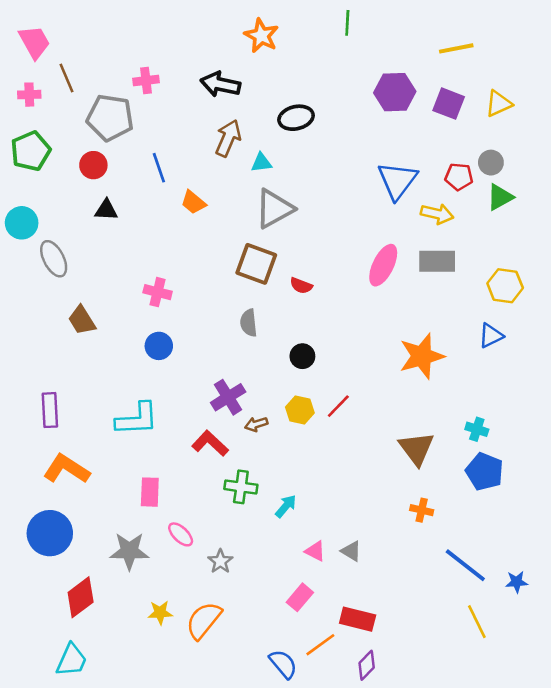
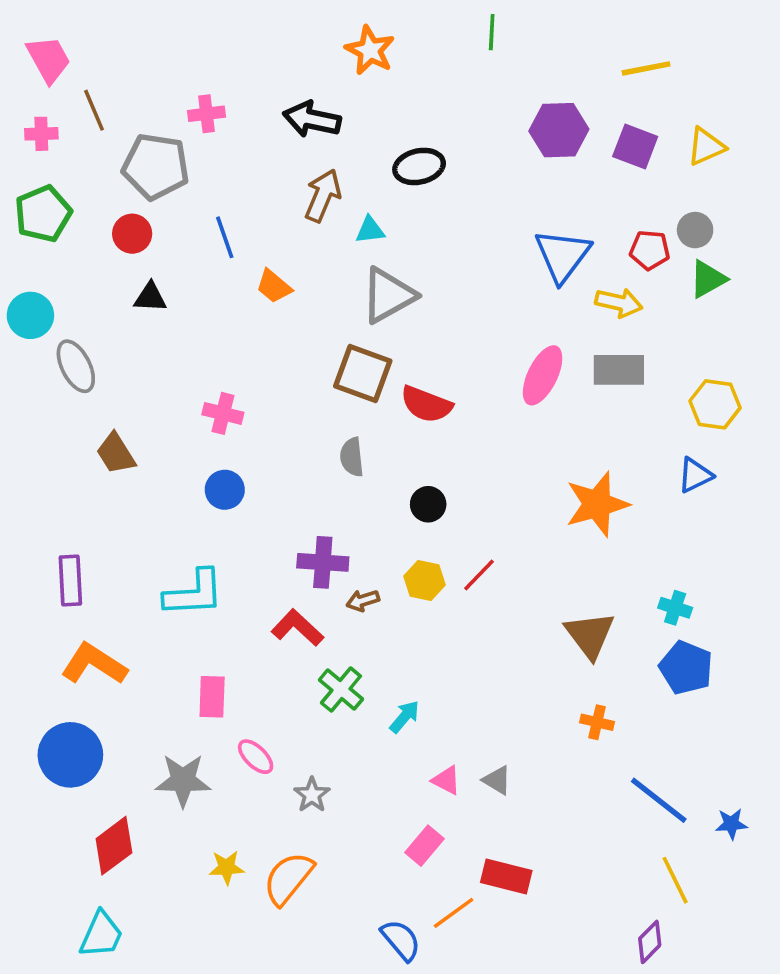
red semicircle: (301, 286) -> (426, 404), size x1.6
purple cross: (228, 397) -> (323, 562), turned 36
green cross: (241, 487) -> (341, 689), turned 32
purple diamond: (367, 665) -> (650, 942), moved

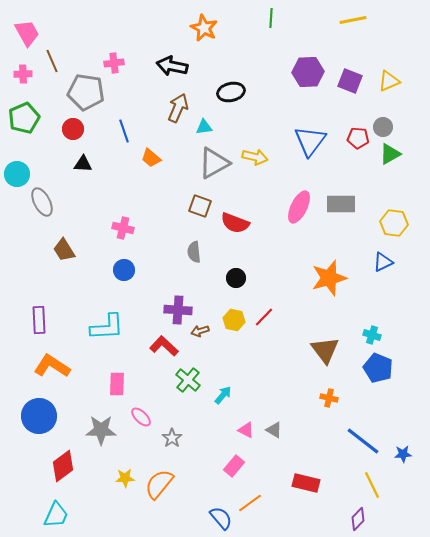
yellow line: (646, 68) -> (353, 20), moved
yellow arrow: (619, 303) -> (255, 157), moved
brown square: (363, 374) -> (200, 206), size x0.7
red rectangle: (506, 877) -> (306, 483), moved

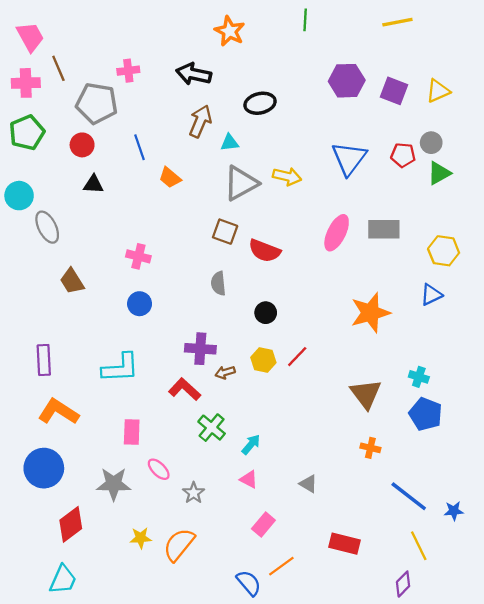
pink cross: (23, 74) -> (26, 83), size x1.4
pink triangle: (246, 430) -> (249, 479), moved

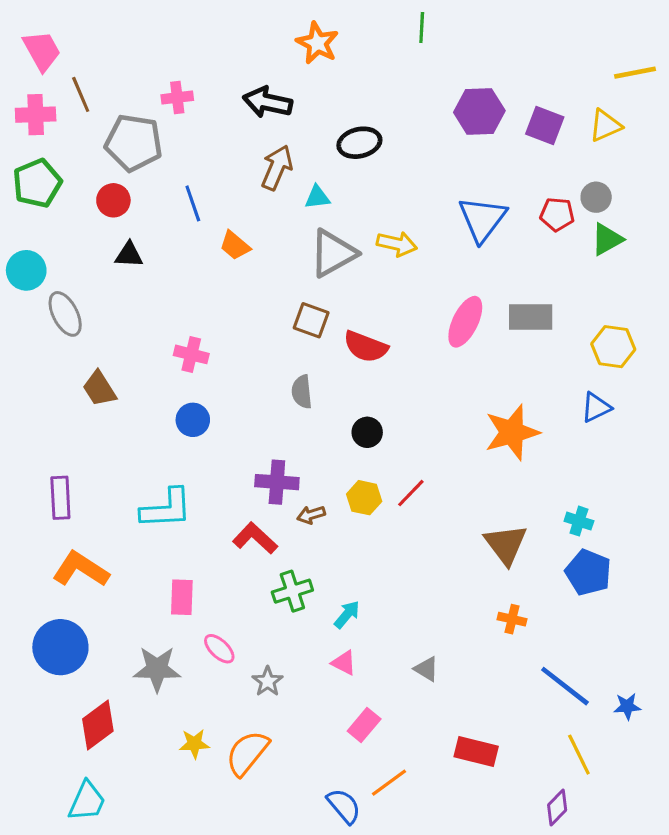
yellow line: (397, 22) -> (635, 73), moved
green cross: (212, 428) -> (292, 591), turned 32

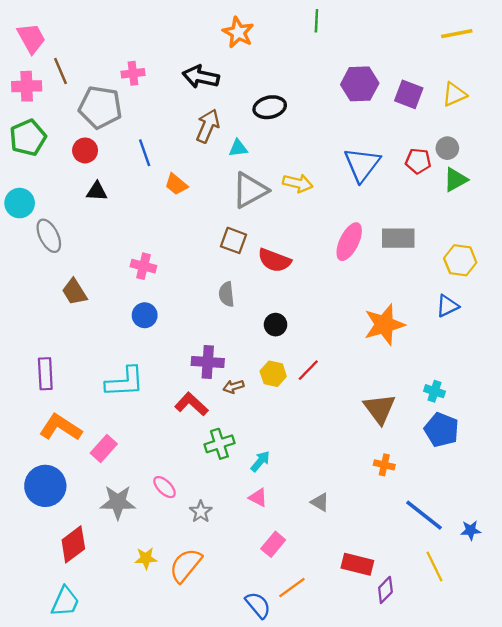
yellow line: (635, 73) -> (457, 34), moved
pink rectangle: (182, 597) -> (104, 448), moved, turned 40
purple diamond: (557, 808) -> (385, 590), moved

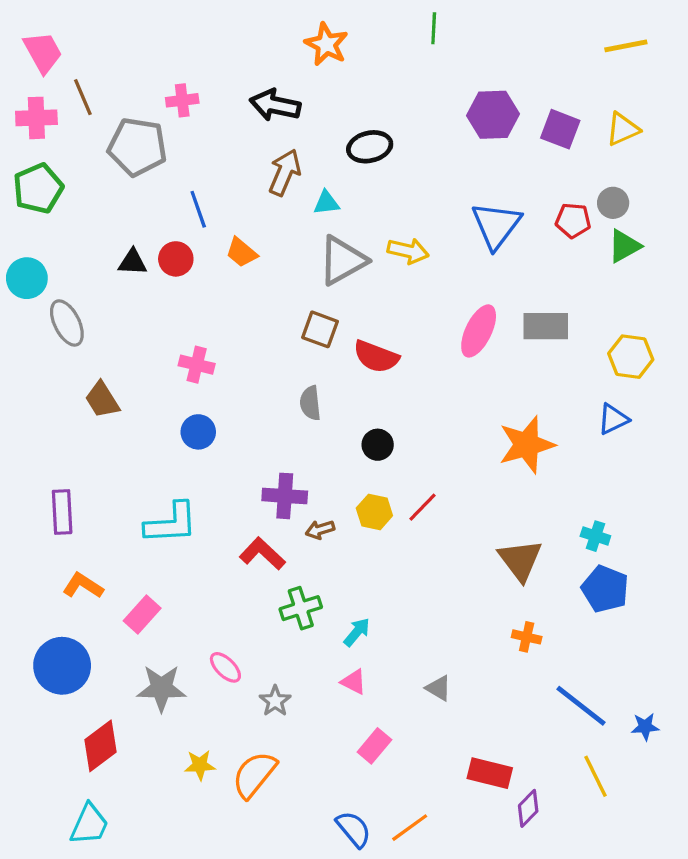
red circle: (85, 150) -> (176, 259), moved
orange L-shape: (61, 427) -> (83, 586), size x0.7
orange line: (292, 588) -> (410, 828), moved

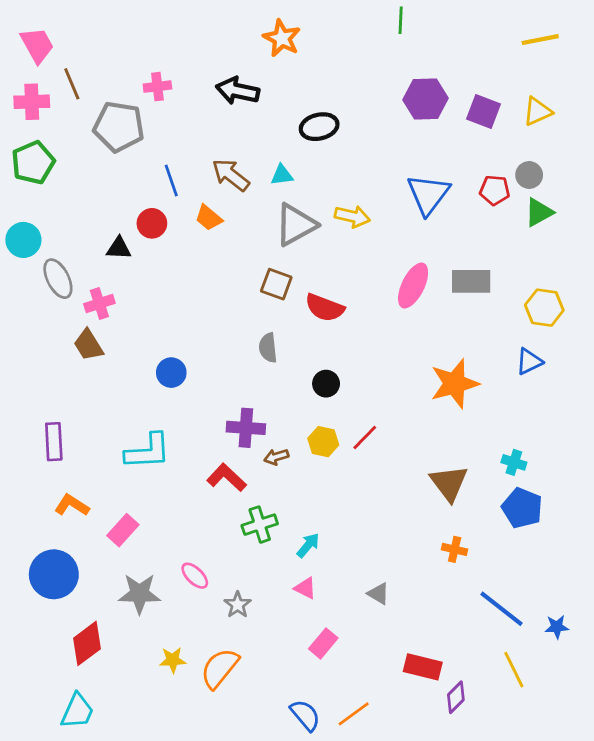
green line: (434, 28) -> (401, 20), moved
brown arrow: (285, 172) -> (231, 175), moved, turned -75
black triangle: (133, 262) -> (119, 248), moved
pink cross: (197, 365) -> (99, 303), moved, turned -32

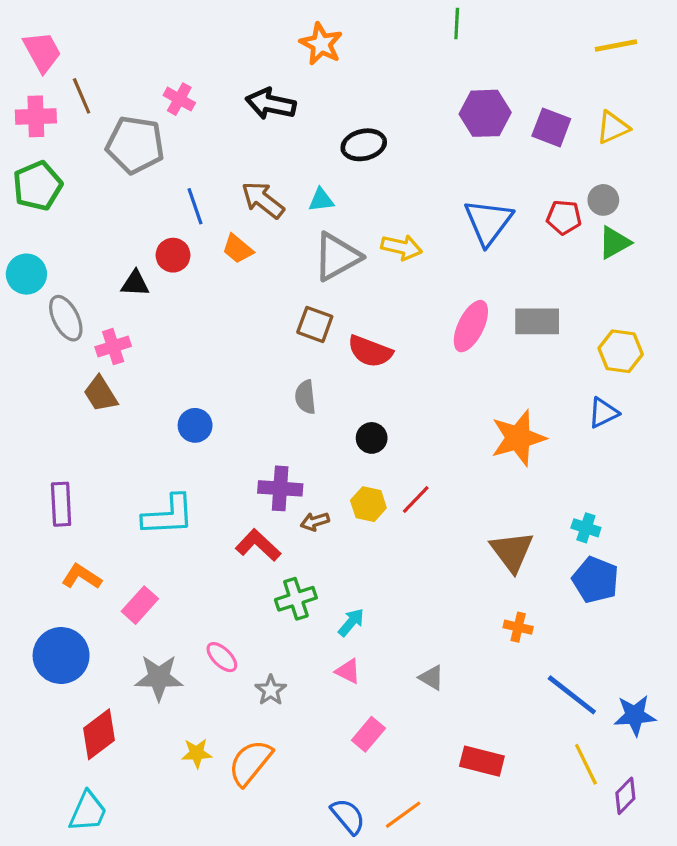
pink cross: (157, 87) -> (179, 99), turned 36
blue star: (557, 627) -> (635, 715), size x1.5
purple diamond: (456, 697) -> (625, 796), moved

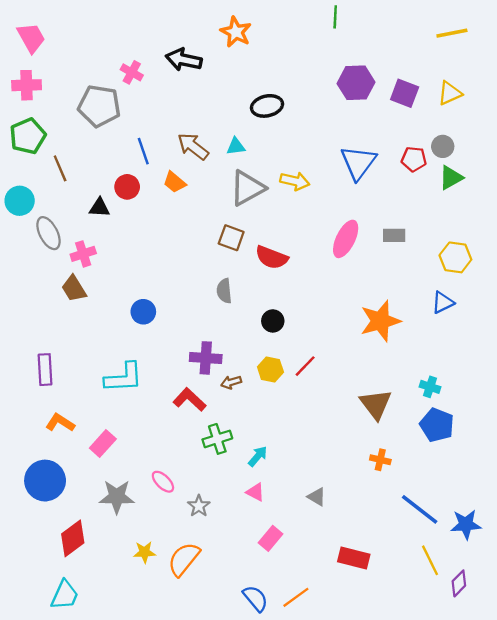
brown line: (82, 96) -> (60, 168), moved
black arrow: (271, 104) -> (184, 60), moved
gray rectangle: (537, 321) -> (394, 235), size x0.7

